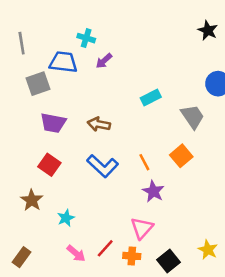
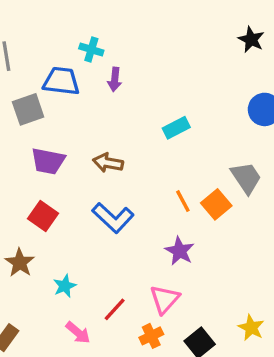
purple arrow: (104, 61) -> (115, 79), turned -42
gray trapezoid: (193, 117) -> (246, 178), moved
orange line: (144, 162) -> (183, 201), moved
red line: (105, 248) -> (115, 309), moved
orange cross: (132, 256) -> (151, 336), turned -30

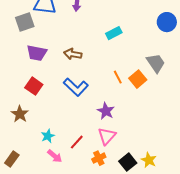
purple star: (180, 251) -> (106, 111), moved
cyan star: (65, 286) -> (48, 136), moved
yellow star: (251, 328) -> (149, 160), moved

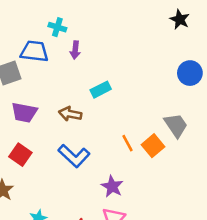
cyan rectangle: (114, 33) -> (101, 90), moved

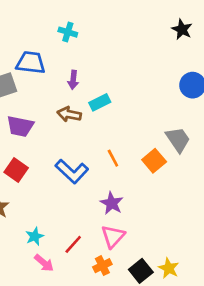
cyan cross: (57, 27) -> (68, 32), moved
purple arrow: (75, 50) -> (73, 80), moved
brown arrow: (70, 114) -> (69, 114), moved
orange line: (127, 143) -> (113, 158), moved

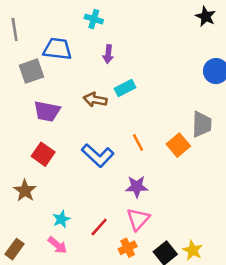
purple arrow: (73, 80) -> (108, 54), moved
gray trapezoid: (178, 140) -> (202, 124), turned 36
purple star: (112, 203) -> (137, 187), turned -30
pink arrow: (44, 263) -> (57, 245), moved

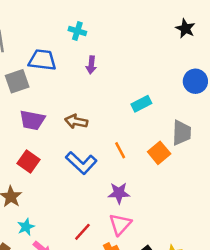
cyan rectangle: (125, 88) -> (141, 104), moved
brown arrow: (95, 100) -> (76, 121), moved
cyan star: (61, 219) -> (26, 227), moved

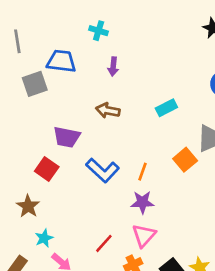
purple trapezoid: (32, 120) -> (67, 137), moved
brown arrow: (76, 121) -> (108, 110), moved
orange line: (120, 150) -> (142, 172), moved, turned 48

